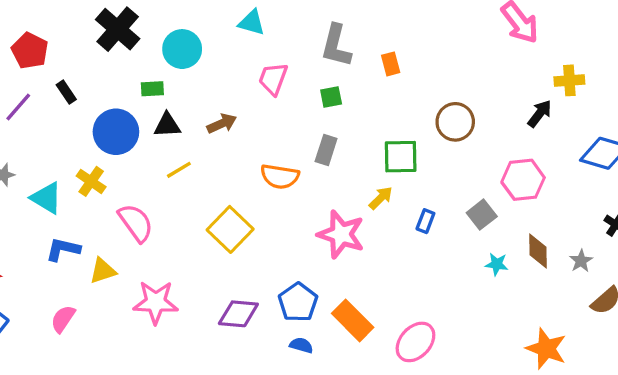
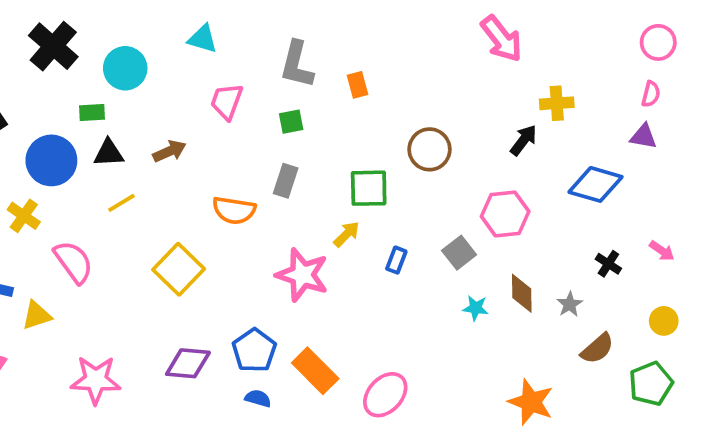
pink star: (156, 302) -> (96, 380), moved

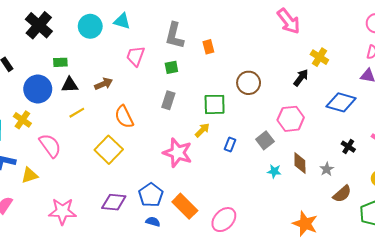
cyan circle: (125, 68) -> (90, 26), moved
yellow cross: (557, 103) -> (319, 57), turned 36
orange semicircle: (234, 210) -> (124, 117), moved, turned 55

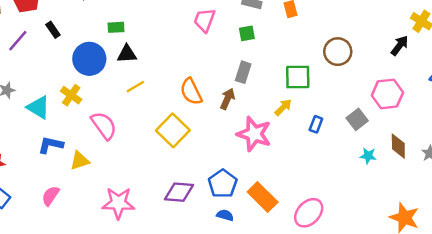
brown arrow: (104, 84) -> (227, 99), moved, turned -42

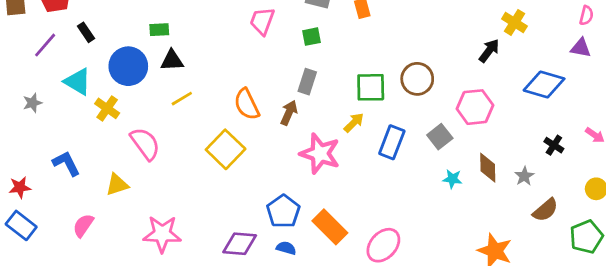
brown circle: (338, 52) -> (417, 79), moved
cyan triangle: (38, 107) -> (78, 82), moved
blue rectangle: (316, 124) -> (392, 142), size x1.6
blue L-shape: (51, 145) -> (66, 163), moved, turned 50
purple diamond: (179, 192) -> (240, 244), moved

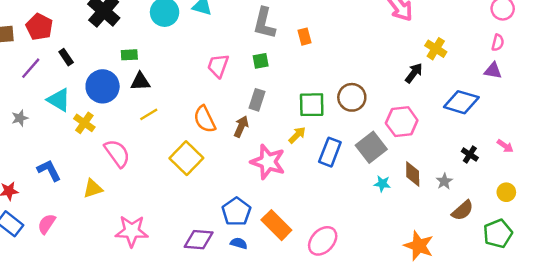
pink trapezoid: (262, 21) -> (218, 66), moved
gray square: (440, 137) -> (371, 147), size x1.4
pink semicircle: (83, 225) -> (47, 224), moved

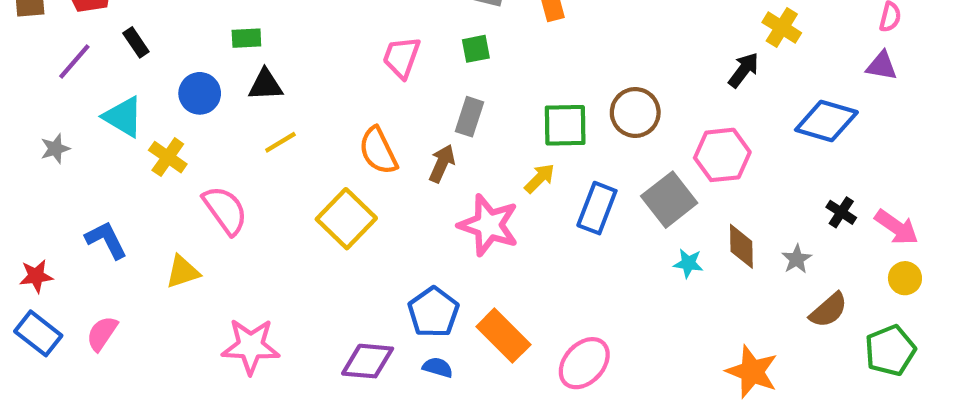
blue circle: (103, 86) -> (200, 93), size x0.7
pink arrow: (505, 146) -> (896, 227), moved, size x1.5

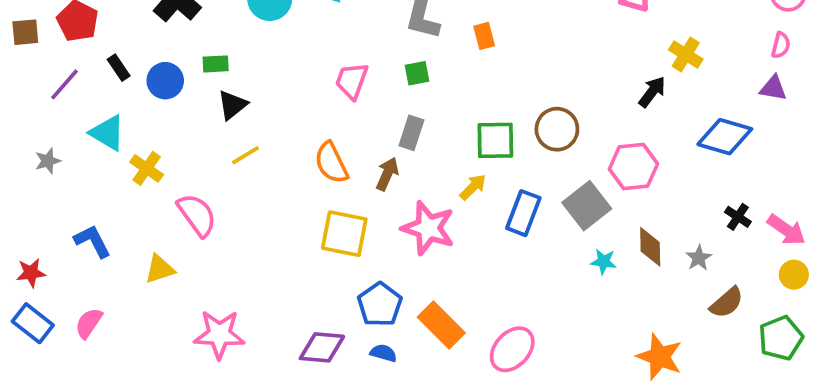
black triangle: (266, 85) -> (232, 105), turned -36
blue circle: (200, 93) -> (165, 81), moved
yellow square: (346, 219) -> (344, 234), moved, turned -33

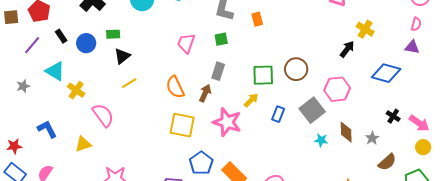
blue rectangle: (523, 213) -> (278, 114), size x0.7

